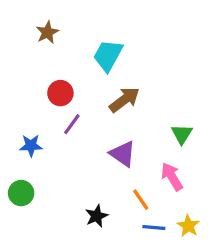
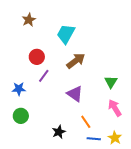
pink arrow: (172, 177) -> (115, 108), moved
green circle: (21, 193) -> (21, 116), moved

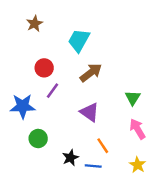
blue star: (19, 89) -> (23, 106), size x1.5
green circle: (21, 116) -> (38, 138), moved
blue line: (94, 139) -> (93, 166), moved

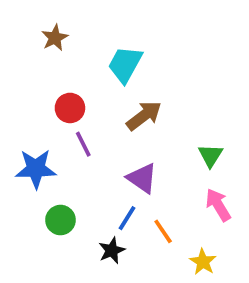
purple line: (53, 91) -> (83, 144), turned -63
yellow star: (138, 165) -> (203, 262), moved
blue line: (93, 166) -> (127, 218), moved, turned -63

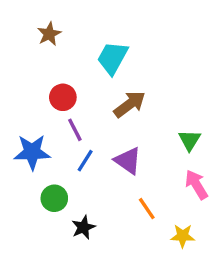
blue line: (127, 218) -> (85, 161), moved
black star: (112, 250) -> (83, 227), moved
yellow star: (203, 262) -> (183, 236), turned -30

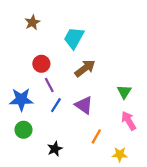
green circle: (54, 198) -> (23, 130), moved
orange line: (147, 209) -> (96, 136), turned 64

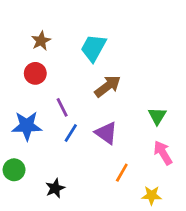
brown star: (32, 22) -> (41, 41), moved
red circle: (41, 64) -> (35, 73), moved
green circle: (23, 130) -> (14, 170), moved
black star: (55, 149) -> (55, 188), moved

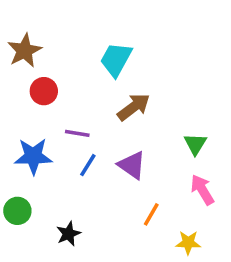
brown star: (41, 41) -> (24, 51), moved, size x1.4
purple line: (62, 107) -> (77, 133), turned -54

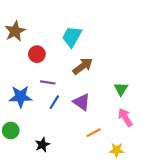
red circle: (44, 91) -> (37, 54), moved
orange line: (151, 214) -> (94, 133), turned 32

